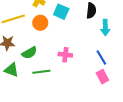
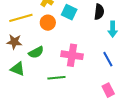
pink cross: (65, 55) -> (72, 55), size x1.5
green line: (41, 72) -> (56, 78), moved
pink rectangle: (102, 77) -> (108, 90), moved

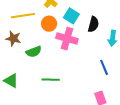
black semicircle: (99, 12) -> (93, 24), moved
pink cross: (72, 55) -> (67, 39), moved
green triangle: (18, 69) -> (11, 81), moved

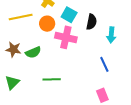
brown star: (13, 38) -> (13, 49), moved
green triangle: (11, 81) -> (12, 82), turned 49

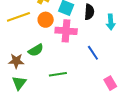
brown star: (13, 49) -> (16, 61), moved
blue line: (104, 64) -> (93, 53), moved

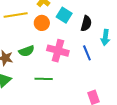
pink cross: (66, 31) -> (58, 51), moved
blue line: (93, 53) -> (87, 53), moved

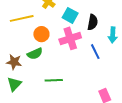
orange circle: (42, 23) -> (41, 34), moved
pink cross: (58, 51) -> (70, 38), moved, turned -30

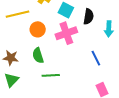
blue line: (95, 52) -> (96, 58), moved
green semicircle: (35, 54) -> (38, 55), moved, turned 98

